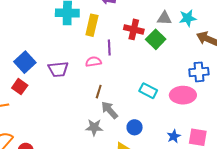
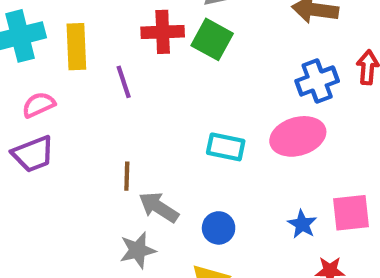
pink semicircle: (93, 62) -> (39, 105), moved

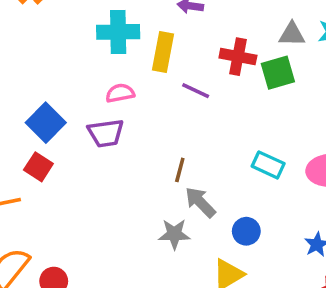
green square: (212, 39) -> (278, 73), turned 32
purple line: (124, 82) -> (196, 91), turned -60

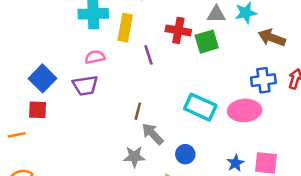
purple line: (196, 91) -> (148, 55), turned 48
cyan rectangle: (268, 165) -> (200, 107), size x1.4
red square: (38, 167) -> (38, 110), turned -30

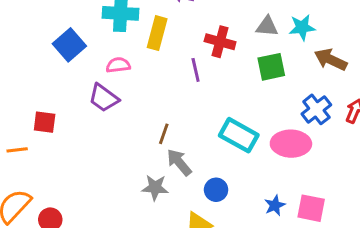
green square: (207, 42) -> (271, 67), moved
purple line: (148, 55) -> (196, 70), moved
blue square: (43, 78) -> (69, 45), moved
blue cross: (263, 80) -> (316, 109), turned -35
purple trapezoid: (85, 86) -> (104, 98), turned 40

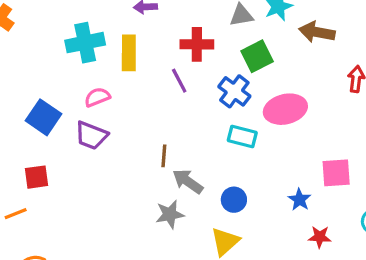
blue square: (69, 45) -> (44, 117), moved
blue cross: (316, 109) -> (234, 91), moved
cyan rectangle: (239, 135) -> (242, 136), size x0.7
pink ellipse: (291, 144) -> (285, 109), moved
pink square: (311, 208) -> (336, 173), moved

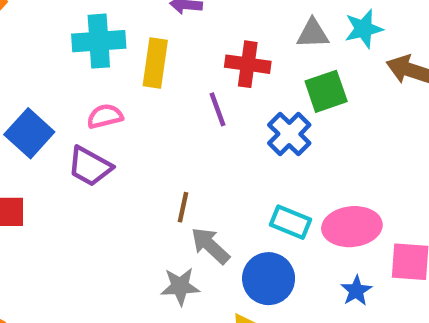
pink ellipse: (285, 109) -> (352, 227), moved
cyan rectangle: (242, 136) -> (290, 222), moved
blue circle: (234, 200) -> (269, 279), size x1.5

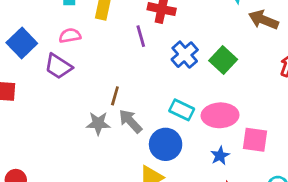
green square: (326, 91) -> (223, 60), moved, turned -32
gray star: (180, 286) -> (98, 123), moved

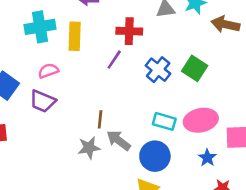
purple line: (141, 36) -> (114, 60), turned 60

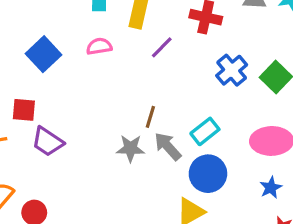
purple line: (114, 60) -> (162, 47), moved
purple trapezoid: (43, 101) -> (48, 142), moved
cyan rectangle: (164, 121) -> (205, 131), moved, turned -65

